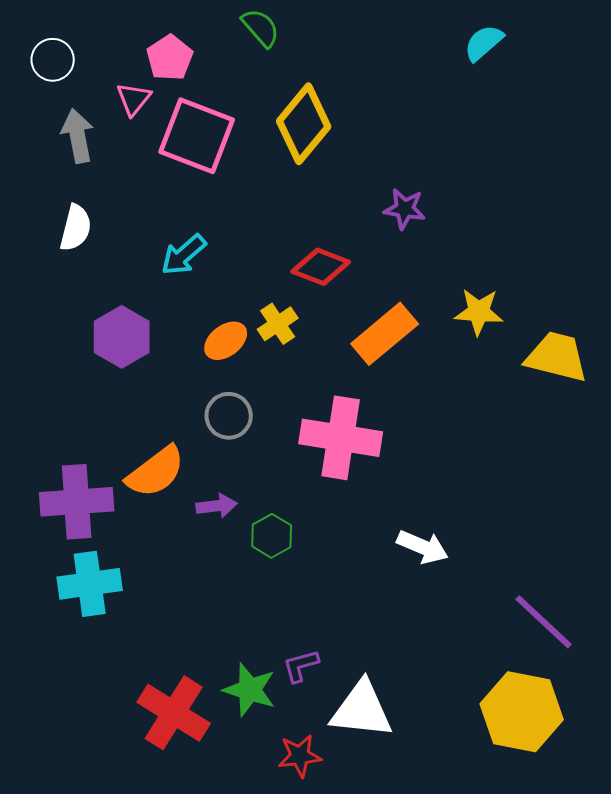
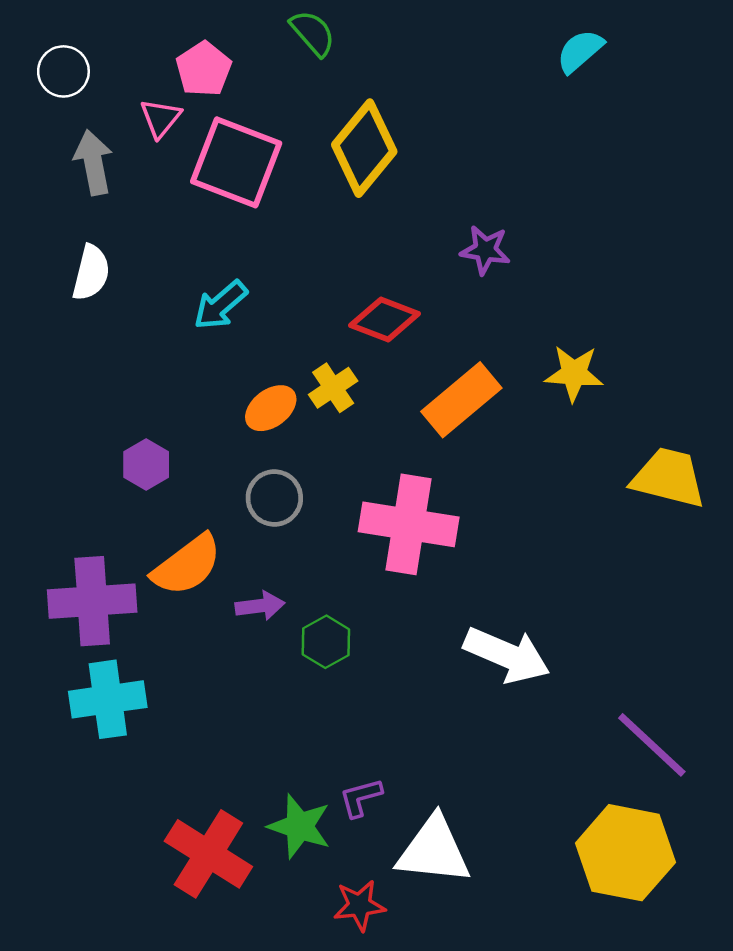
purple hexagon: (122, 337) -> (146, 464), moved, size x0.7
yellow trapezoid: (557, 357) -> (669, 478), moved
white arrow: (423, 547) -> (507, 655), size x1.4

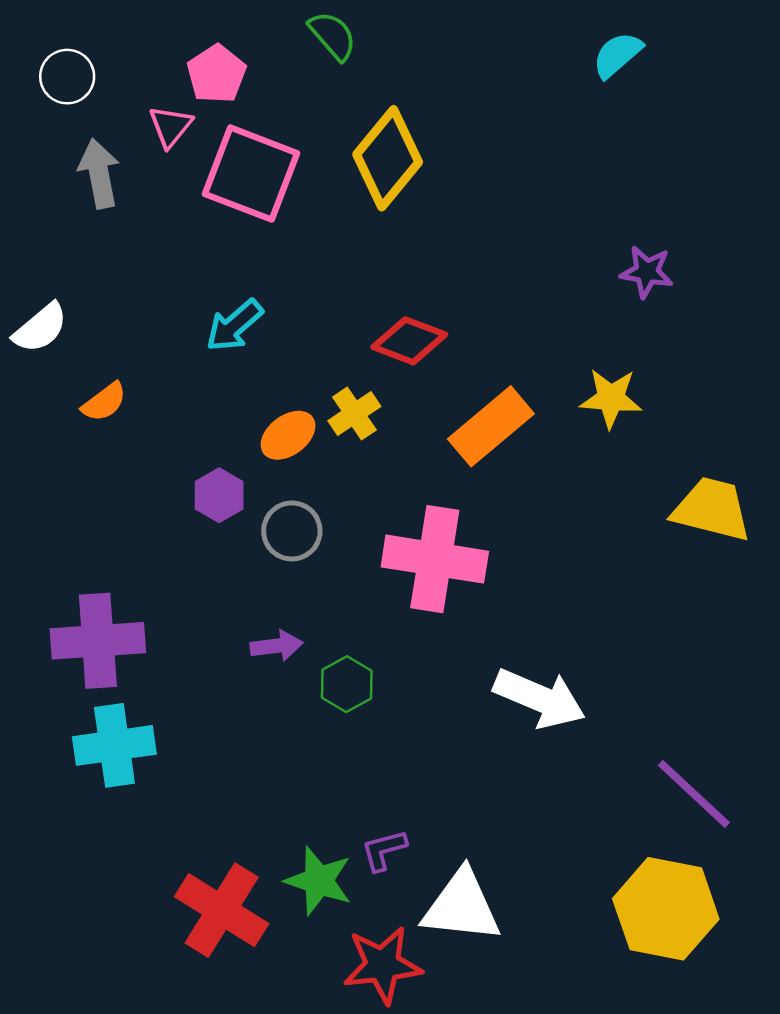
purple star: (485, 250) -> (647, 272), moved
white semicircle: (91, 273) -> (40, 328), moved, turned 36
purple hexagon: (146, 464) -> (219, 495), moved
orange semicircle: (187, 565) -> (104, 402), moved, size x0.6
red star: (359, 905) -> (382, 965), size x1.4

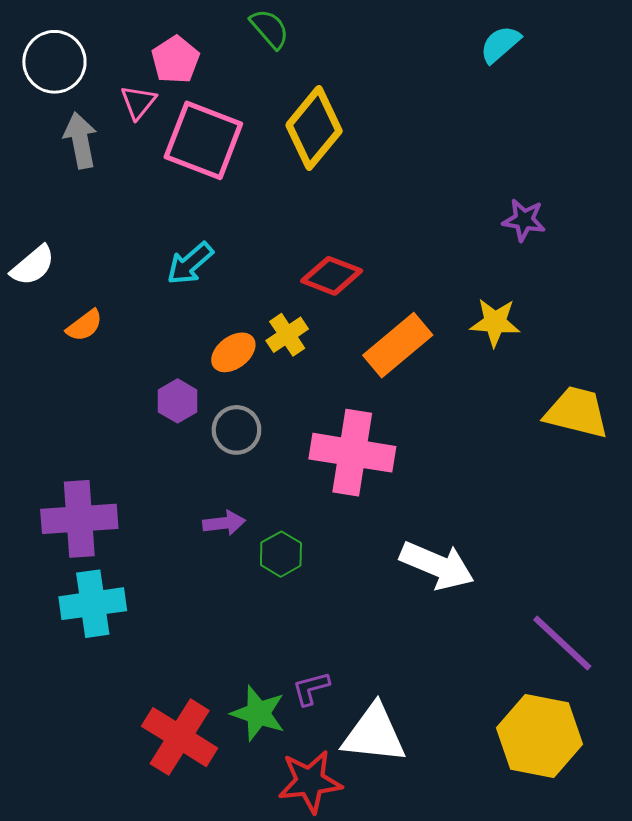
white circle: (67, 77) -> (54, 62), size x1.4

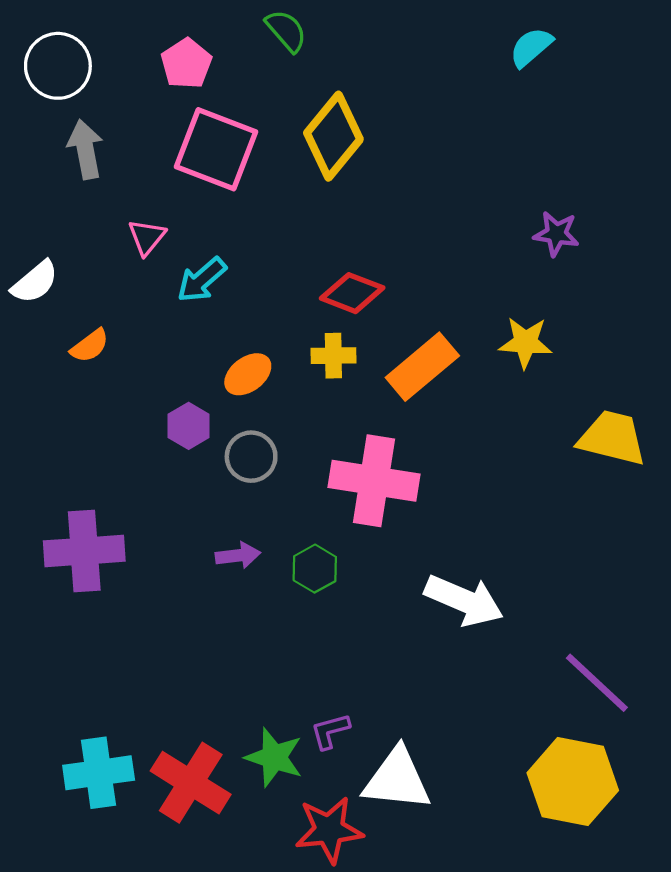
pink triangle: (138, 102) -> (147, 237), moved
yellow cross: (287, 335) -> (333, 356), moved, turned 33
green hexagon: (281, 554) -> (315, 569), moved
cyan cross: (93, 604) -> (99, 773), moved

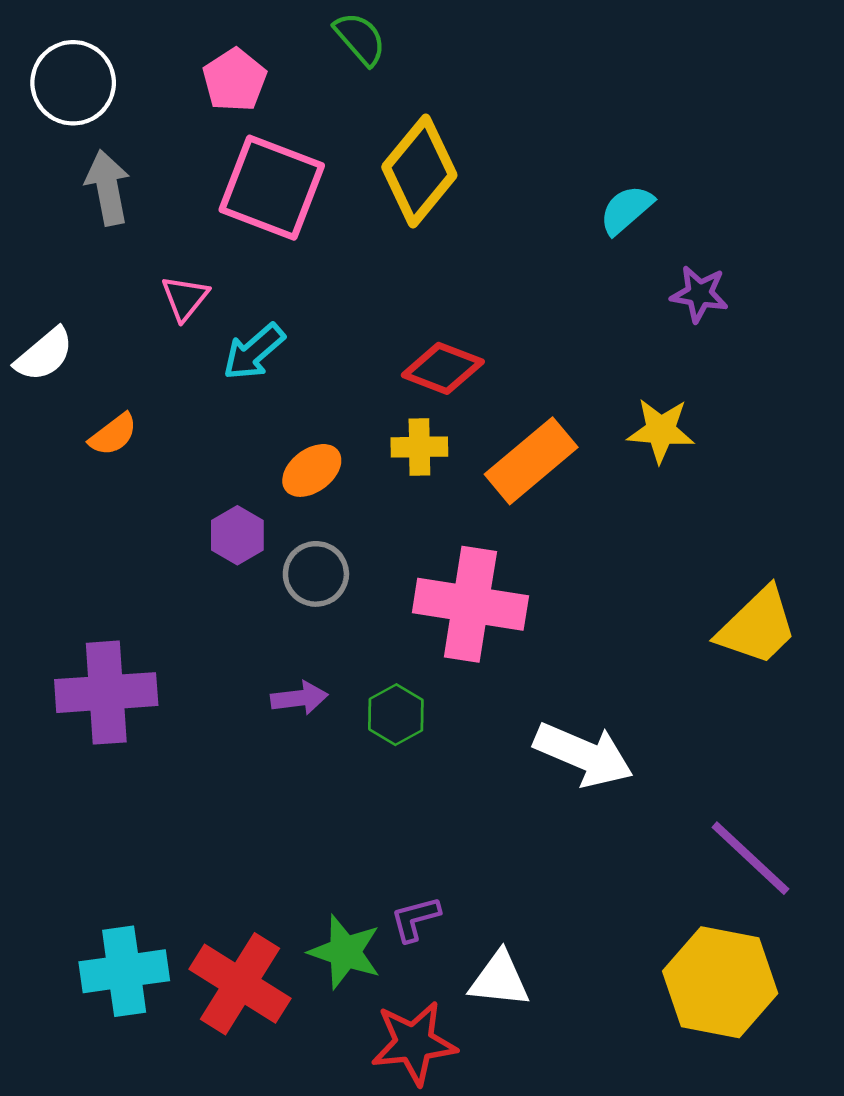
cyan semicircle: (531, 47) -> (626, 210), moved
yellow trapezoid: (612, 438) -> (757, 626), moved, turned 122
white triangle: (397, 779) -> (499, 980), size x0.7

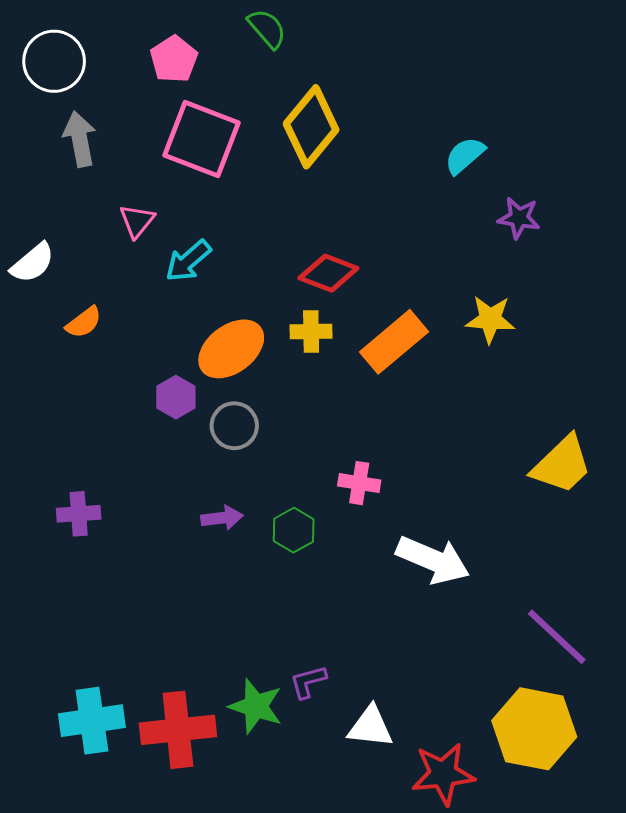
orange ellipse: (312, 470) -> (231, 349), size x1.5
pink cross: (470, 604) -> (359, 483), moved, size x0.5
purple cross: (106, 693) -> (79, 514), size x0.6
red cross: (240, 984) -> (178, 730), turned -38
red star: (414, 1043) -> (443, 774), moved

